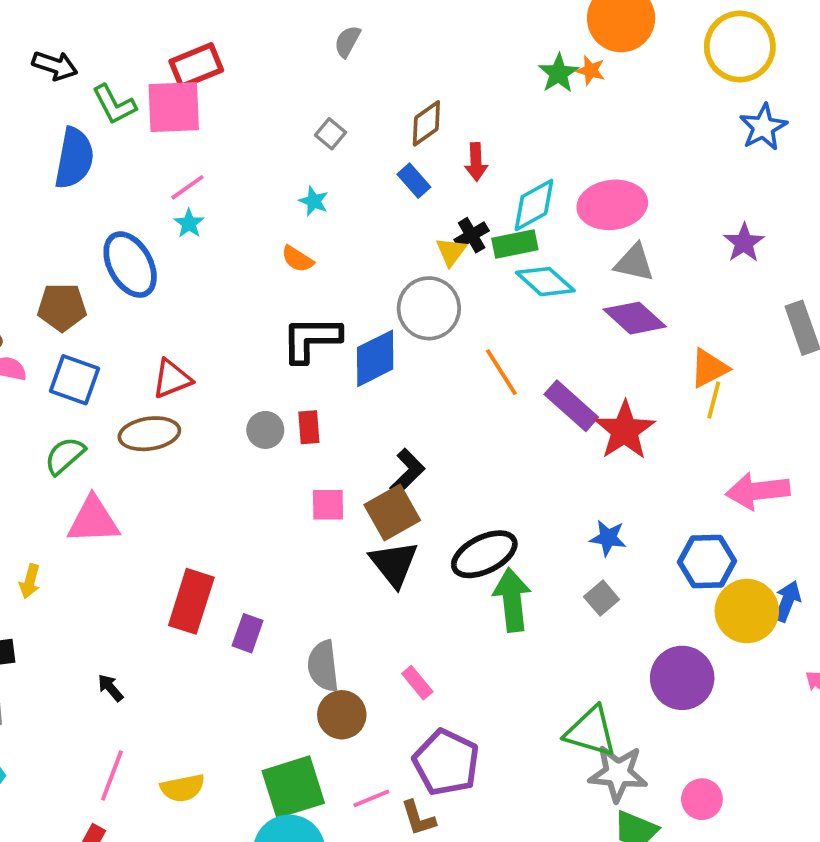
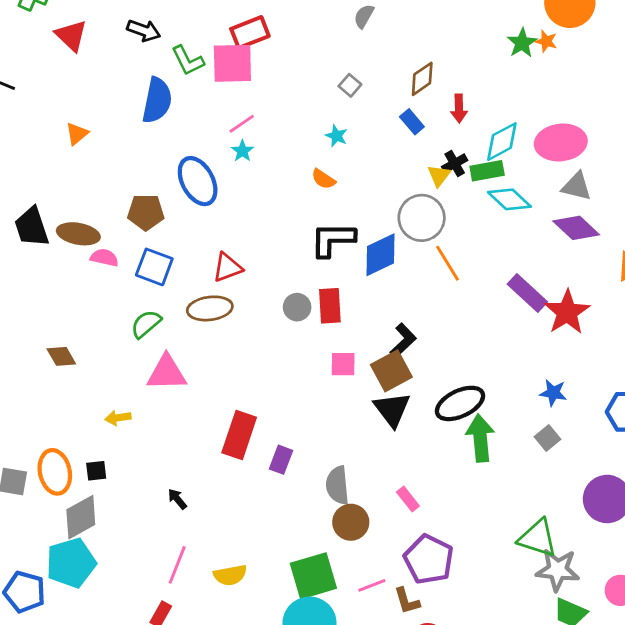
orange line: (501, 372) -> (448, 263), moved
red rectangle: (309, 427) -> (330, 306), size x1.4
yellow arrow: (30, 581) -> (118, 418), turned 65

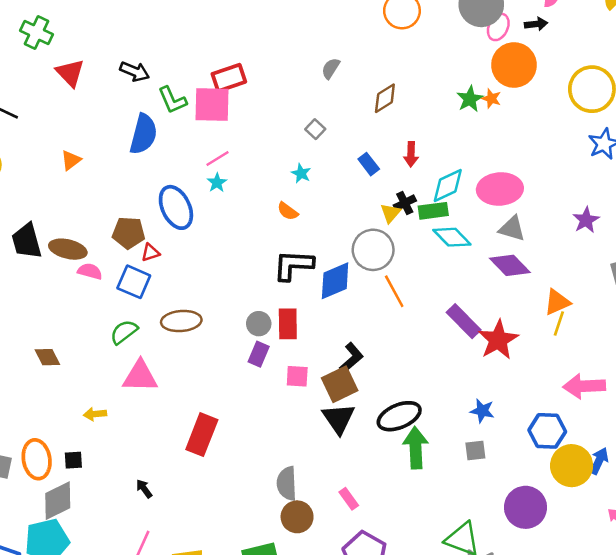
brown diamond: (422, 79) -> (385, 98), moved
red triangle: (227, 267) -> (150, 253), moved, size x0.7
gray square: (548, 438) -> (475, 451), turned 30
purple rectangle: (281, 460) -> (259, 354), moved

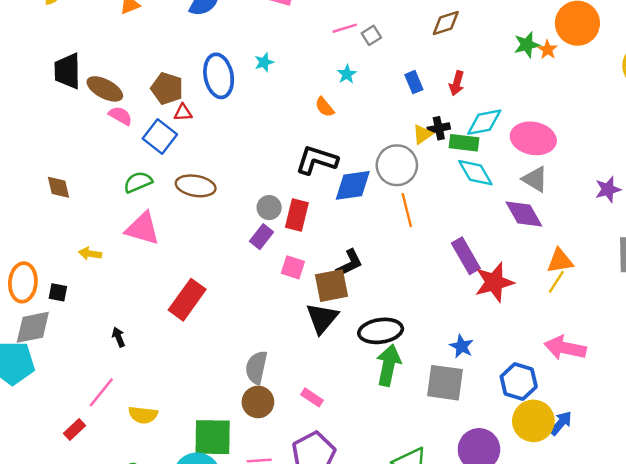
pink line: (218, 159) -> (345, 28), moved
gray square: (475, 451) -> (445, 383), size x1.8
pink rectangle: (349, 499) -> (312, 397), turned -35

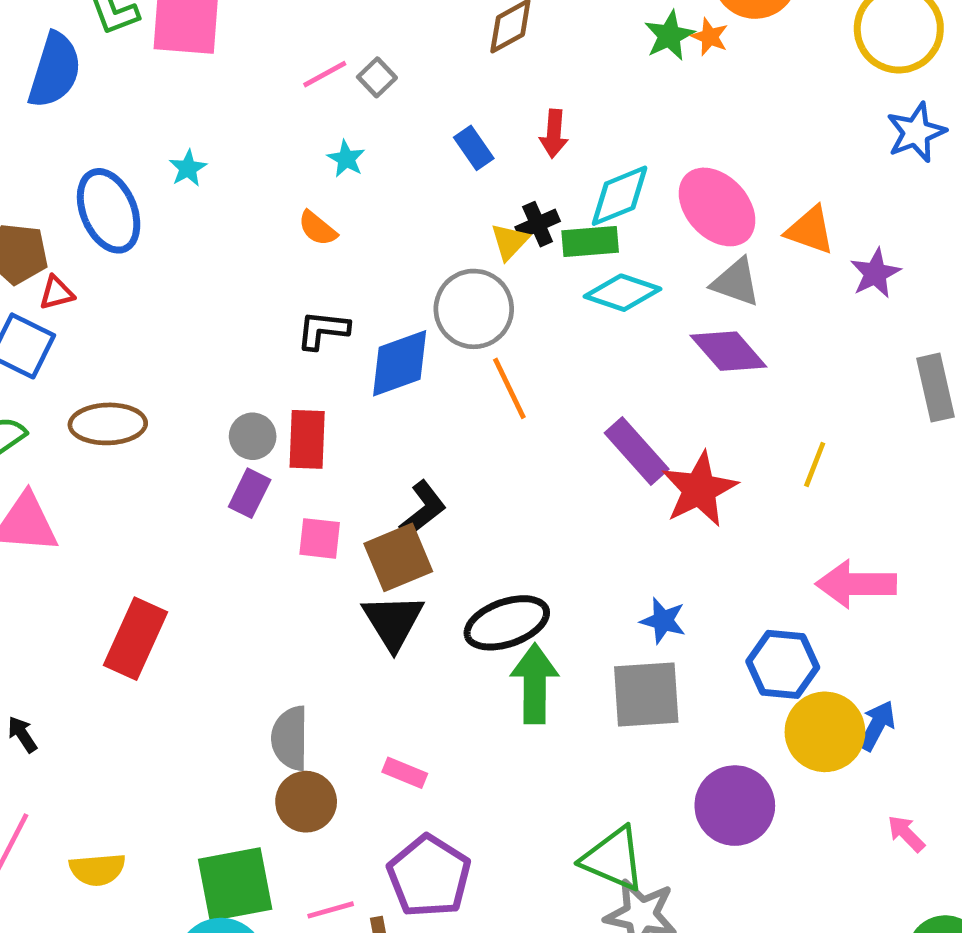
pink ellipse: (533, 138) -> (717, 207), turned 48
black L-shape: (317, 160) -> (323, 330), size x0.7
cyan diamond: (475, 173) -> (622, 293), turned -30
orange triangle: (560, 261) -> (810, 230), moved, turned 40

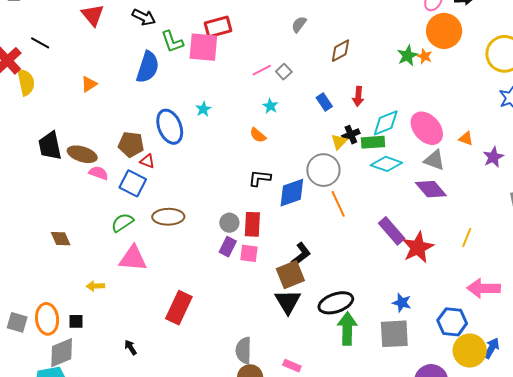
orange triangle: (810, 230) -> (466, 139), size x0.7
red triangle: (57, 293) -> (147, 161), turned 35
pink square: (320, 538) -> (249, 253), moved

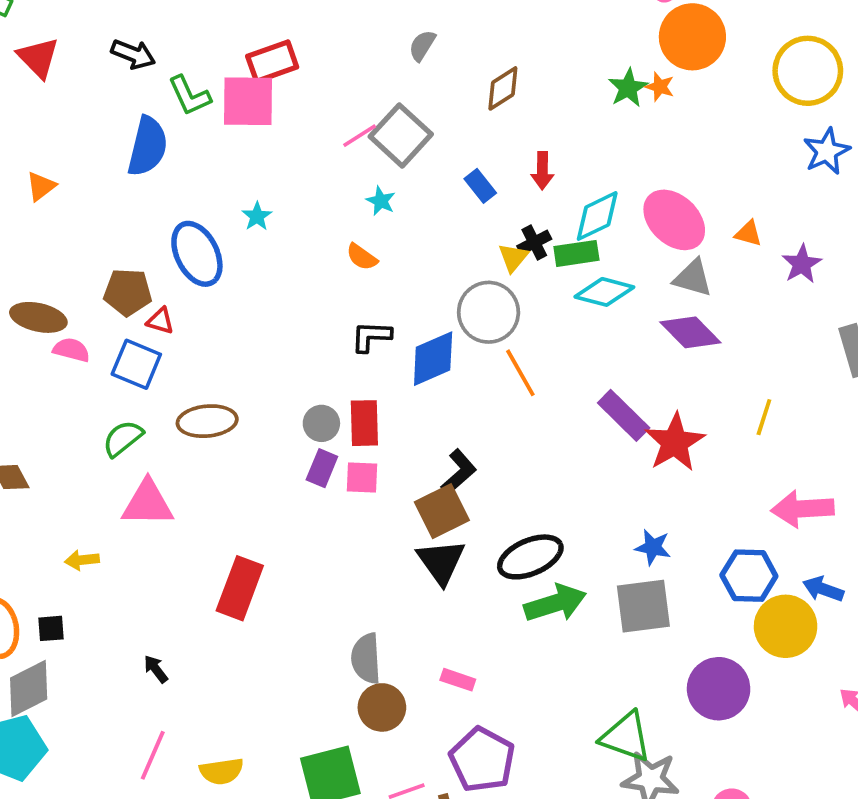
gray square: (284, 72) -> (401, 135), size x2.0
green arrow: (347, 329) -> (555, 603), turned 76
blue arrow: (492, 348) -> (823, 589), moved, turned -95

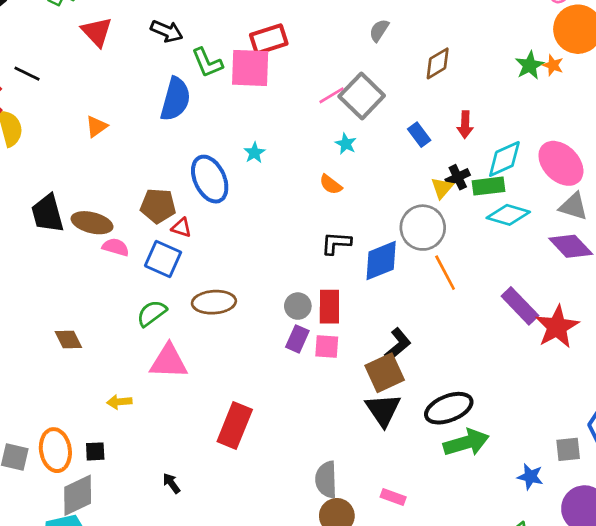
blue star: (653, 547) -> (530, 477), moved
gray square: (643, 606) -> (568, 449), moved, size x0.6

